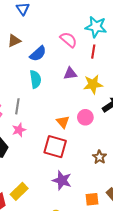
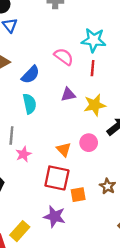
pink star: (19, 130) -> (24, 154), moved
purple star: (62, 180) -> (54, 216), moved
orange square: (92, 199) -> (78, 195), moved

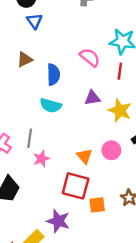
blue semicircle: (30, 75) -> (53, 75), turned -48
cyan semicircle: (30, 104) -> (51, 105), turned 114
yellow star: (95, 105) -> (120, 111), turned 30
purple star: (54, 216) -> (58, 221), moved

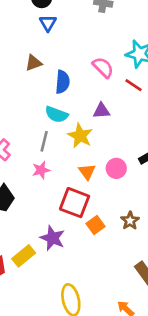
red line: (120, 71) -> (133, 85), turned -70
yellow star: (120, 111) -> (80, 136), moved
gray line: (30, 138) -> (44, 141), moved
orange square: (97, 205) -> (95, 225), turned -35

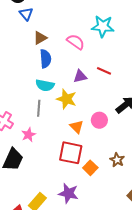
brown triangle: (33, 63) -> (40, 38), moved
red line: (133, 85) -> (104, 71), moved
pink star: (41, 170) -> (29, 135), moved
purple star: (52, 238) -> (68, 193), moved

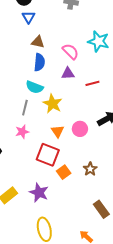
brown triangle: (40, 38) -> (38, 42), turned 32
red line: (104, 71) -> (92, 83), turned -48
purple triangle: (80, 76) -> (68, 73), moved
pink star: (29, 135) -> (22, 132), moved

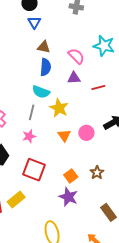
red square: (48, 155) -> (34, 170), moved
purple star: (39, 193) -> (68, 197), moved

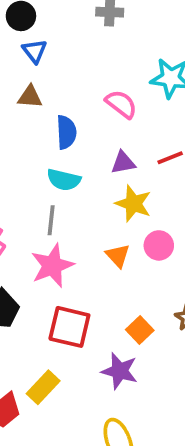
brown triangle: (44, 47) -> (30, 97), moved
purple triangle: (74, 78) -> (123, 163), moved
yellow star: (59, 108) -> (133, 204), moved
pink star: (29, 136) -> (52, 266), size x1.6
purple star: (68, 197) -> (120, 371), moved

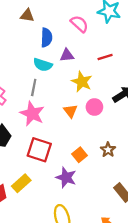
purple triangle: (123, 163) -> (67, 55), moved
pink star: (52, 266) -> (32, 114), turned -30

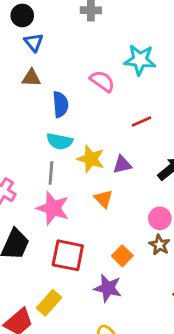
purple triangle: (67, 55) -> (122, 165), moved
yellow star: (82, 82) -> (91, 159), moved
pink circle: (94, 107) -> (160, 218), moved

